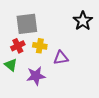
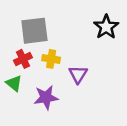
purple triangle: (61, 58) -> (78, 74), turned -49

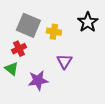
gray square: (34, 31) -> (28, 25), turned 30
yellow cross: (51, 59) -> (54, 32), moved

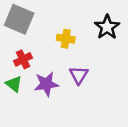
gray square: (28, 25) -> (19, 19), moved
purple star: (38, 80) -> (46, 84), moved

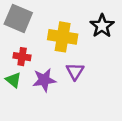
yellow cross: (66, 39) -> (63, 37), size x1.6
red cross: (23, 59) -> (22, 57), turned 35

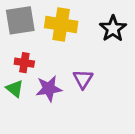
gray square: (18, 18) -> (20, 20), turned -32
yellow cross: (63, 37) -> (61, 24), moved

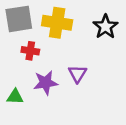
red cross: (24, 63) -> (30, 51), moved
green triangle: (15, 89) -> (15, 97), moved, turned -36

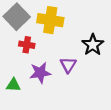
gray square: (19, 19) -> (17, 17), turned -35
black star: (105, 27) -> (93, 45), moved

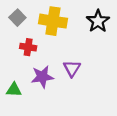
gray square: (17, 17) -> (17, 18), size x0.6
black star: (93, 45) -> (98, 21), moved

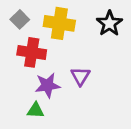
red cross: (28, 47) -> (32, 52), size x1.5
green triangle: (14, 90) -> (36, 110), moved

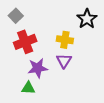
yellow cross: (59, 23) -> (65, 40), moved, size x0.7
red cross: (32, 52) -> (25, 42), turned -30

